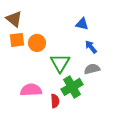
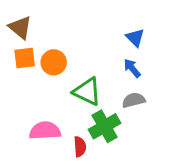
blue triangle: (82, 24) -> (135, 38), moved, turned 32
green triangle: (60, 63) -> (87, 91), turned -35

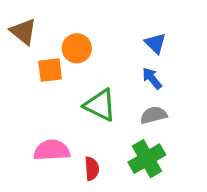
orange square: (25, 58) -> (50, 70), moved
orange circle: (54, 62) -> (77, 48), moved
green cross: (105, 126) -> (147, 159), moved

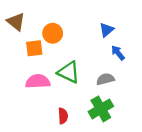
blue triangle: (155, 43) -> (107, 30), turned 35
blue arrow: (152, 78) -> (118, 53), moved
pink semicircle: (52, 150) -> (38, 81), moved

